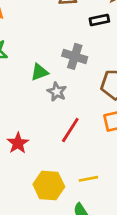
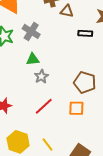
gray cross: (75, 56) -> (31, 31), moved
yellow line: (88, 179) -> (47, 145), turned 48

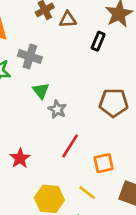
black rectangle: (85, 33) -> (98, 41), turned -56
green triangle: (33, 59) -> (41, 91), turned -48
orange square: (76, 108) -> (104, 163), moved

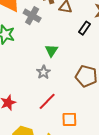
gray cross: (30, 56) -> (32, 16), moved
green triangle: (41, 91) -> (51, 51), moved

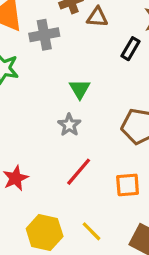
gray cross: (32, 16) -> (44, 35), turned -36
orange square: (69, 119) -> (128, 185), moved

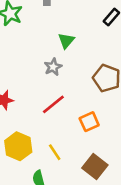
orange square: (128, 185) -> (89, 122), turned -30

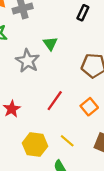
gray star: (53, 67) -> (28, 61), moved, size x1.5

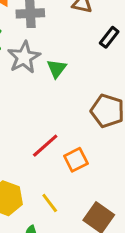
gray star: (28, 61) -> (24, 57), moved
orange square: (89, 107) -> (76, 160), moved

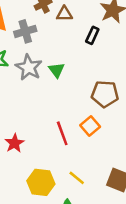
red line: (45, 146) -> (62, 133), turned -55
orange square: (76, 160) -> (90, 126), moved

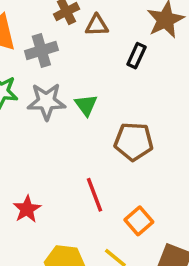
gray star: (29, 67) -> (46, 101), turned -30
brown pentagon: (105, 94) -> (134, 141), moved
orange square: (90, 126) -> (139, 221), moved

